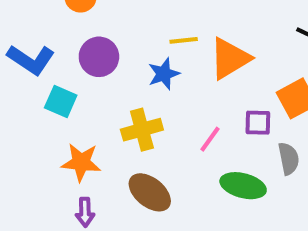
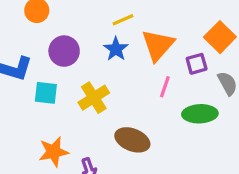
orange triangle: (230, 58) -> (158, 45), moved
yellow cross: (142, 130) -> (94, 98), moved
orange star: (81, 162) -> (54, 152), moved

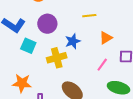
orange triangle: (158, 45) -> (106, 38), size x0.6
blue star: (116, 49) -> (73, 41), moved

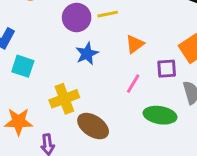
purple circle: (47, 24) -> (77, 18), moved
yellow cross: (57, 58) -> (64, 99), moved

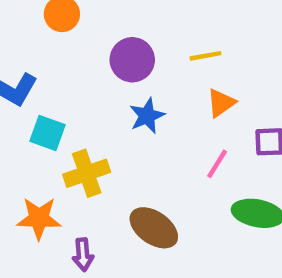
yellow line: (108, 14) -> (205, 56), moved
yellow cross: (64, 99) -> (87, 173), moved

